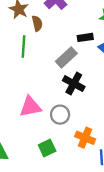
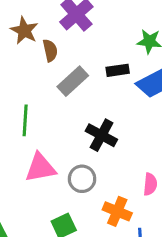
green line: (24, 46) -> (25, 120), moved
gray rectangle: (66, 57) -> (73, 81), moved

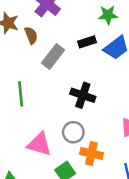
pink triangle: (40, 168) -> (39, 144), moved, turned 36
orange cross: (117, 211) -> (91, 153), moved

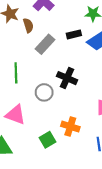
gray circle: (73, 132) -> (44, 92), moved
pink triangle: (39, 144) -> (15, 115), moved

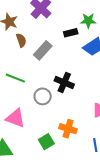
brown semicircle: (28, 25) -> (21, 40), moved
black rectangle: (74, 34) -> (71, 33), moved
green line: (16, 73) -> (15, 78), turned -66

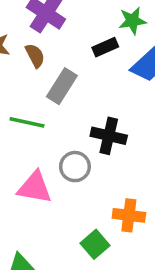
brown semicircle: (21, 40) -> (35, 56), moved
green line: (15, 78) -> (27, 122), moved
pink triangle: (15, 118) -> (35, 187), moved

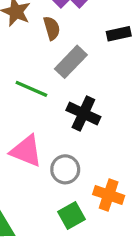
black cross: (109, 136) -> (83, 114), moved
gray circle: (75, 167) -> (65, 169), moved

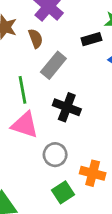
green line: (31, 89) -> (22, 90), turned 60
pink triangle: (26, 151) -> (25, 125), moved

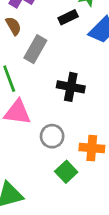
black cross: (67, 107) -> (71, 87), moved

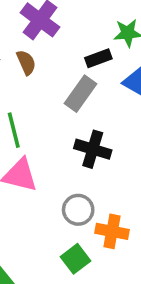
gray rectangle: (35, 49) -> (81, 94), moved
gray circle: (52, 136) -> (78, 210), moved

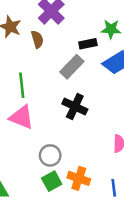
gray circle: (78, 210) -> (50, 155), moved
orange cross: (112, 231) -> (79, 178), moved

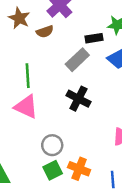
brown semicircle: (37, 39) -> (45, 32), turned 84

